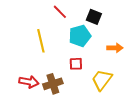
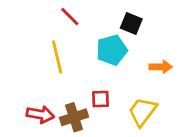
red line: (60, 12) -> (70, 16), moved
red square: (76, 64) -> (101, 99), moved

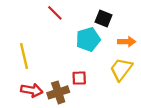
yellow line: (57, 57) -> (24, 56), moved
orange arrow: (161, 67) -> (127, 42), moved
yellow trapezoid: (143, 112) -> (121, 69), moved

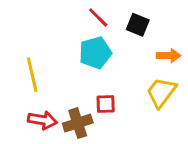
red line: (55, 13) -> (98, 17), moved
cyan pentagon: (88, 39) -> (95, 53), moved

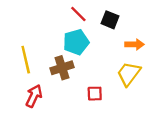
red square: (106, 104) -> (95, 94), moved
red arrow: (42, 120) -> (34, 96), turned -75
brown cross: (78, 123) -> (62, 68), moved

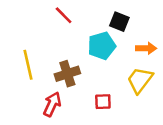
red line: (78, 14) -> (64, 15), moved
cyan pentagon: (76, 42) -> (102, 46), moved
red arrow: (34, 96) -> (52, 104), moved

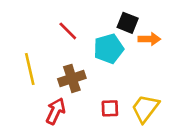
red line: (64, 15) -> (68, 31), moved
orange arrow: (146, 48) -> (149, 39), moved
yellow trapezoid: (140, 80) -> (145, 108), moved

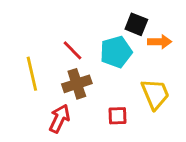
red line: (68, 31) -> (73, 50), moved
yellow trapezoid: (145, 108) -> (155, 94), moved, turned 120

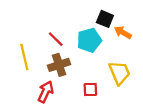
orange arrow: (160, 42) -> (123, 32), turned -150

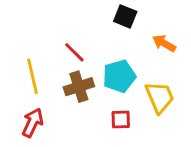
black square: (105, 19) -> (125, 16), moved
cyan pentagon: (89, 40) -> (119, 76), moved
red arrow: (46, 92) -> (33, 123), moved

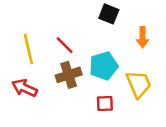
orange arrow: (164, 43) -> (143, 37), turned -120
yellow line: (33, 76) -> (28, 49), moved
red arrow: (33, 123) -> (24, 88), moved, turned -90

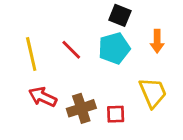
cyan pentagon: (104, 66) -> (114, 48), moved
brown cross: (69, 75) -> (81, 108), moved
red arrow: (24, 88) -> (43, 97), moved

